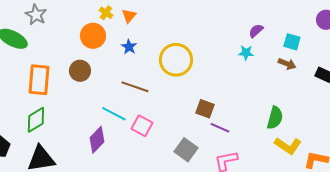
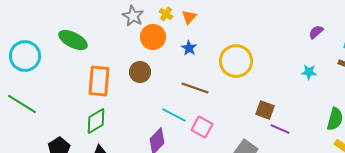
gray star: (36, 15) -> (133, 16), moved
cyan star: (246, 53) -> (309, 72), moved

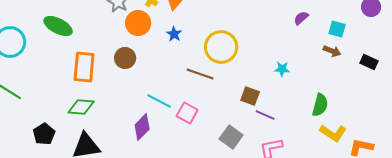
cyan star: (309, 72) -> (282, 69), moved
brown line: (195, 88) -> (200, 74), moved
green diamond: (96, 121) -> (81, 107), turned 36

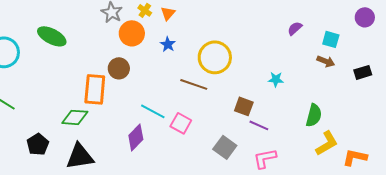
black rectangle: (369, 62) -> (363, 72), turned -42
orange rectangle: (84, 67) -> (95, 89), moved
yellow L-shape: (333, 133) -> (327, 143), turned -64

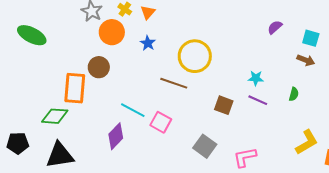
green semicircle: (314, 115) -> (294, 94), moved, size x0.6
purple line: (259, 125) -> (258, 100), moved
black pentagon: (38, 144) -> (18, 143), turned 30

